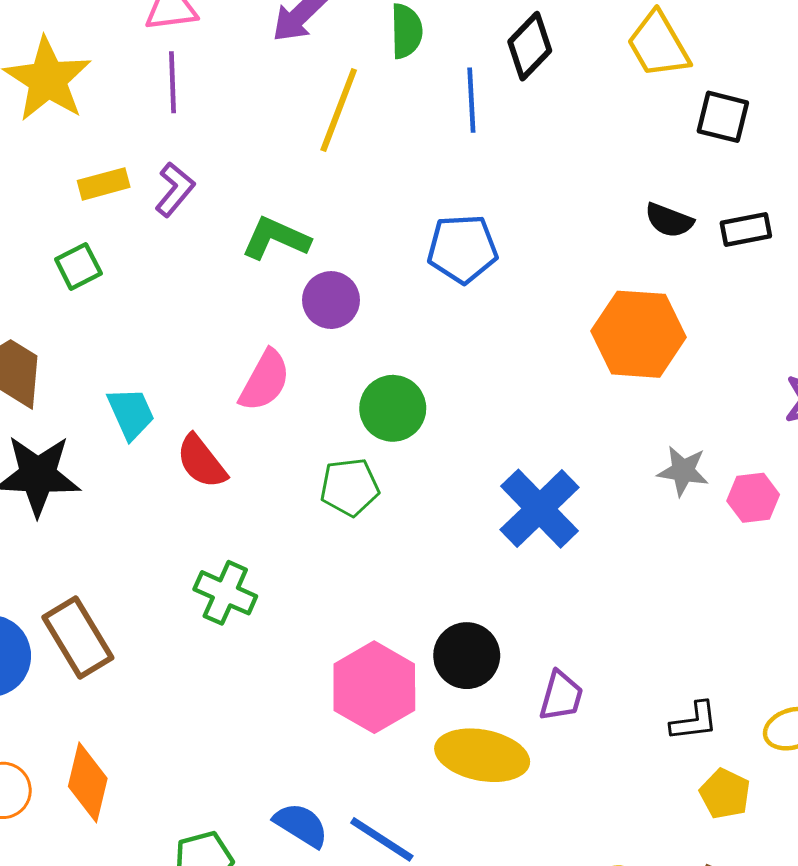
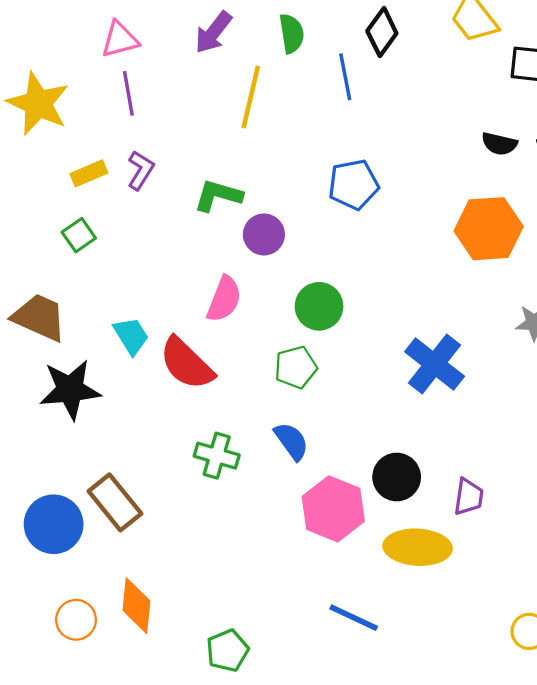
red semicircle: (201, 462) -> (187, 364), size x1.4
blue semicircle: (301, 825) -> (291, 441), moved, turned 30

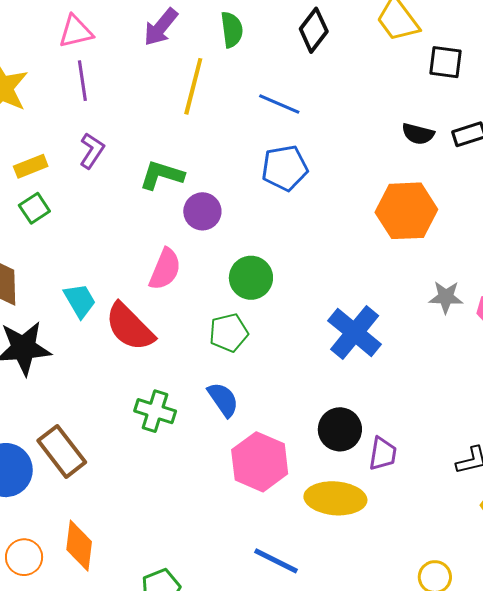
blue line: (345, 77) -> (279, 104), moved, turned -57
yellow rectangle: (89, 173) -> (31, 166), moved
black circle: (397, 477) -> (340, 429), moved

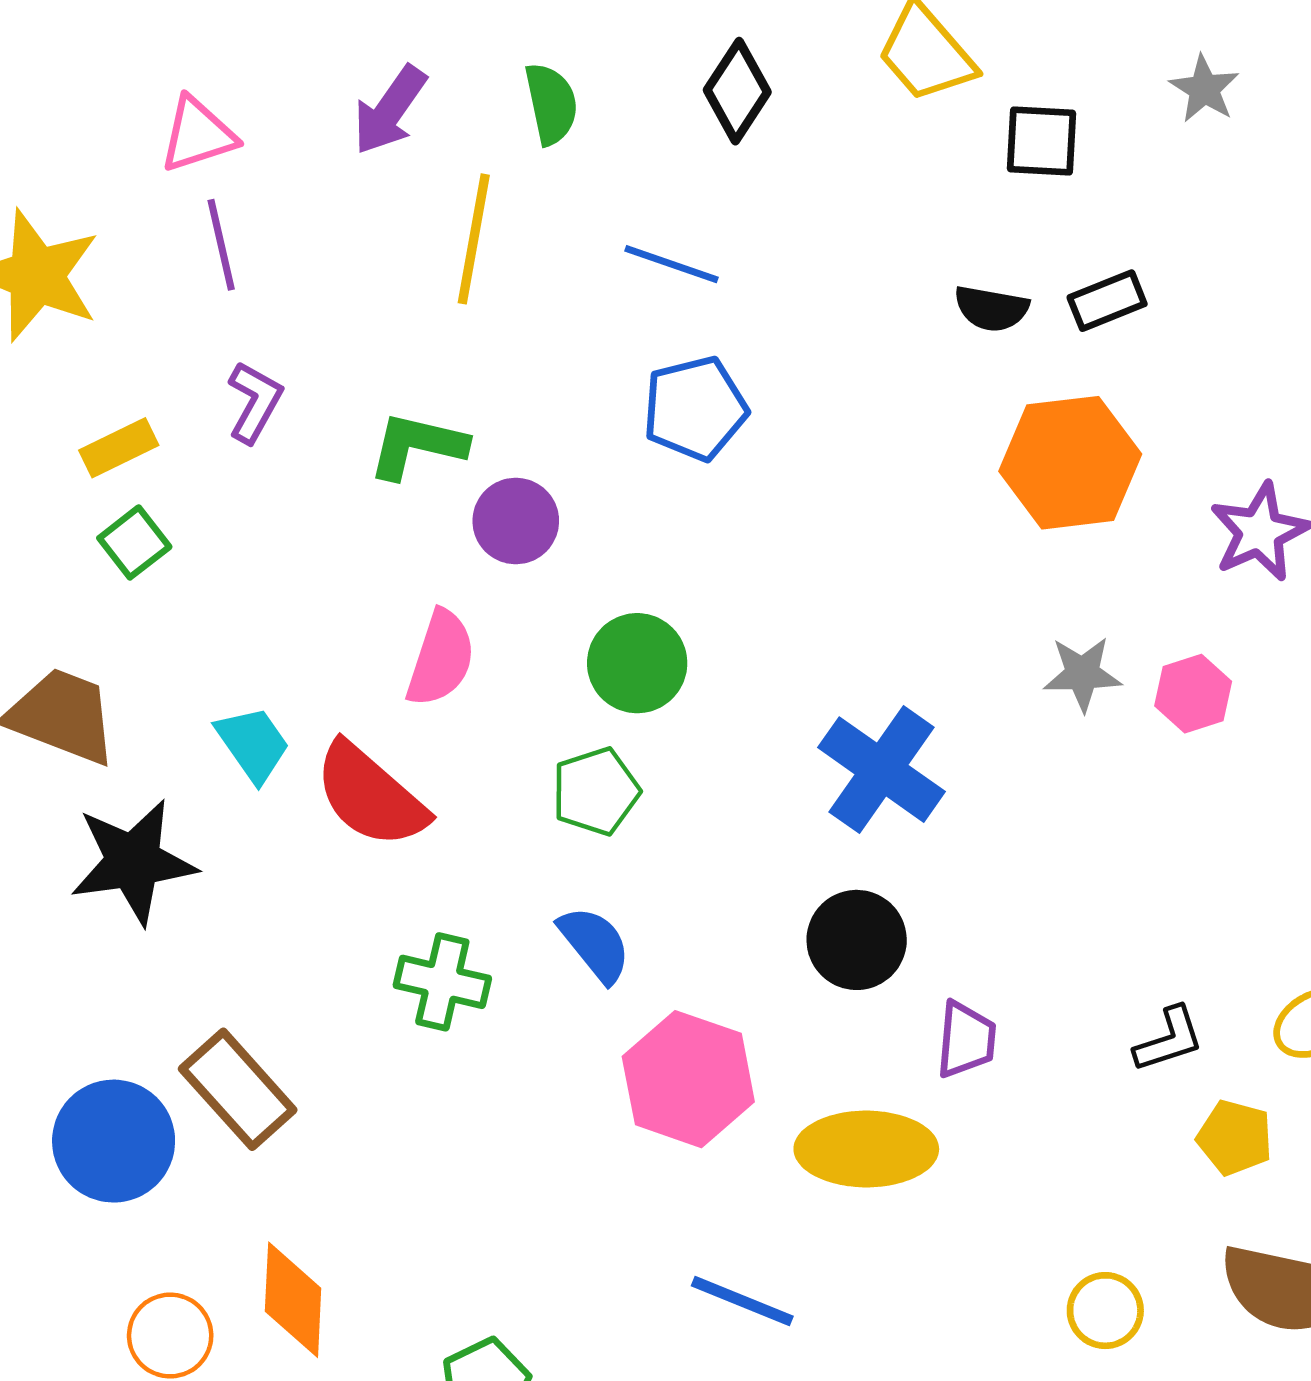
orange hexagon: (406, 211) -> (1070, 463), moved
black circle: (340, 429) -> (857, 940), moved

